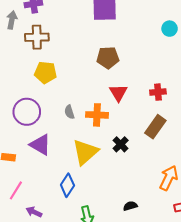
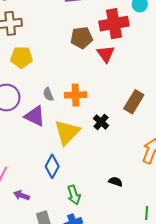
red cross: (158, 92) -> (114, 24), moved, size x1.8
red triangle: (118, 93) -> (106, 54), moved
purple triangle: (40, 145) -> (35, 116), moved
black semicircle: (130, 206) -> (116, 182), turned 40

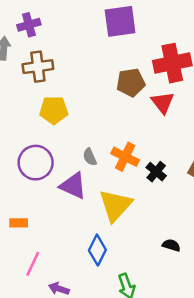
orange cross: (76, 95) -> (125, 157), turned 30
black cross: (101, 122) -> (156, 172), moved
black semicircle: (116, 182) -> (171, 245), moved

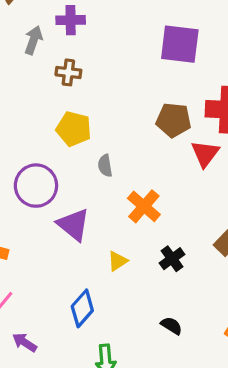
brown cross: (38, 67) -> (68, 72), size x0.7
gray semicircle: (90, 157) -> (105, 166), moved
black cross: (156, 172) -> (172, 259), moved
yellow triangle: (115, 205) -> (118, 261), size x0.5

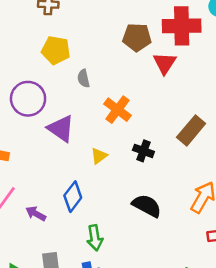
black cross: (172, 259) -> (143, 151), turned -30
black semicircle: (171, 326) -> (147, 206), size x1.6
purple arrow: (25, 342) -> (36, 214), moved

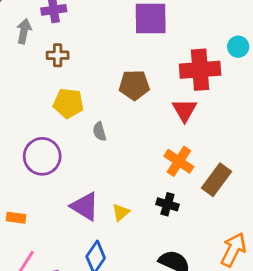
brown pentagon: (137, 37) -> (134, 85), moved
orange cross: (118, 110) -> (179, 161), moved
purple triangle: (61, 128) -> (85, 206), moved

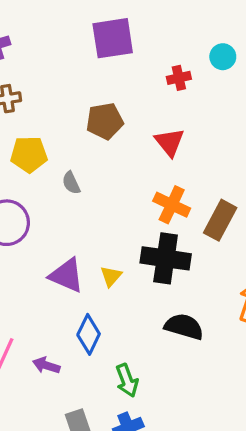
red cross: (200, 70) -> (179, 78), moved, size x0.5
black cross: (167, 204) -> (166, 258), size x1.8

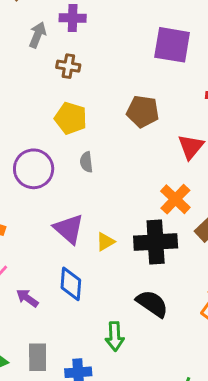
gray semicircle: (71, 183) -> (86, 162), moved
black cross: (166, 258) -> (156, 242), turned -30
blue diamond: (89, 334) -> (71, 284), turned -40
green arrow: (127, 380) -> (115, 336), moved

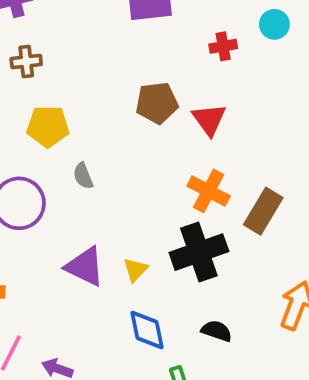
brown pentagon: (143, 111) -> (157, 103), moved
blue diamond: (71, 284) -> (147, 330), moved
black semicircle: (152, 304) -> (217, 331), size x0.7

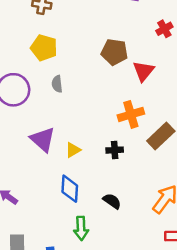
red cross: (223, 46) -> (164, 29), turned -35
orange cross: (209, 191) -> (131, 114), turned 30
black cross: (199, 252) -> (115, 150), size x0.5

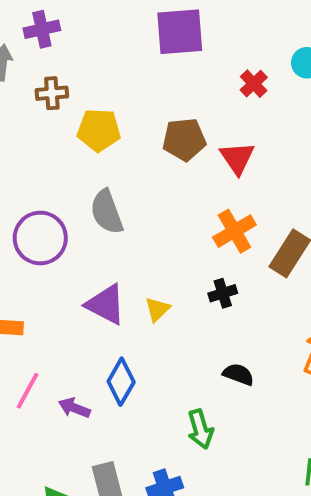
yellow pentagon: (44, 48) -> (99, 130), moved
gray semicircle: (57, 84) -> (107, 212), size x1.6
blue diamond: (70, 189) -> (121, 382), moved, turned 40

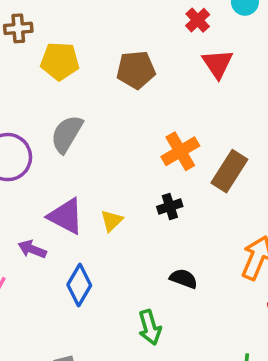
red triangle: (237, 158) -> (218, 64), moved
gray semicircle: (107, 212) -> (67, 134), turned 51
purple arrow: (74, 408) -> (32, 249), moved

